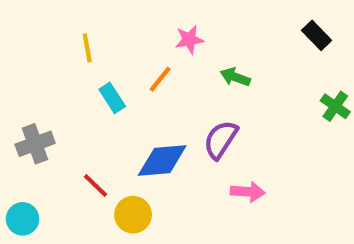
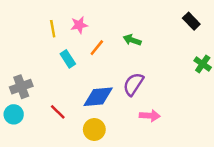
pink star: (189, 40) -> (79, 25), moved
green arrow: (235, 77) -> (132, 40), moved
yellow circle: (133, 215) -> (94, 130), moved
cyan circle: (23, 219) -> (14, 114), moved

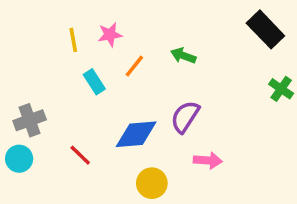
black rectangle: (191, 21) -> (265, 29), size x1.5
yellow circle: (94, 130) -> (152, 183), moved

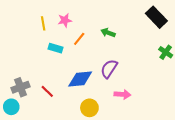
cyan rectangle: (94, 82) -> (56, 48), turned -40
gray cross: (30, 120) -> (21, 87), moved
cyan circle: (19, 159) -> (11, 107), moved

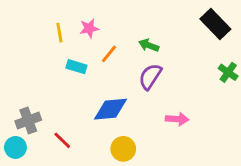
purple semicircle: (109, 69) -> (150, 77), moved
red line: (47, 91) -> (62, 140), moved
pink arrow: (122, 94) -> (177, 119), moved

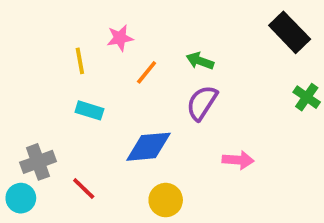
yellow line: (59, 33) -> (80, 61), moved
cyan rectangle: (76, 67) -> (89, 110), moved

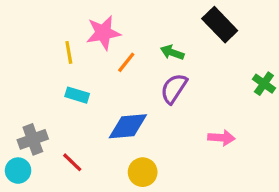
black rectangle: (290, 32) -> (220, 25), moved
pink star: (120, 38) -> (103, 33), size x1.5
pink arrow: (238, 160) -> (221, 138), moved

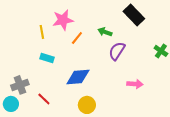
purple semicircle: (174, 89) -> (117, 51), moved

